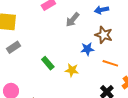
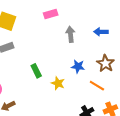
gray arrow: (73, 20) -> (70, 34), turned 119
brown star: (104, 35) -> (105, 63), moved

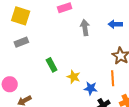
blue star: (78, 66) -> (91, 88), moved
orange line: (97, 86) -> (113, 78), turned 56

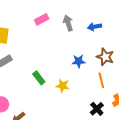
gray arrow: (85, 28) -> (68, 23), moved
blue star: (91, 88) -> (79, 61), moved

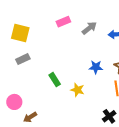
gray arrow: (68, 23) -> (89, 28), turned 63

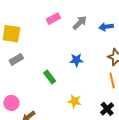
blue star: (96, 67) -> (76, 60), moved
yellow star: (77, 90) -> (75, 101), moved

